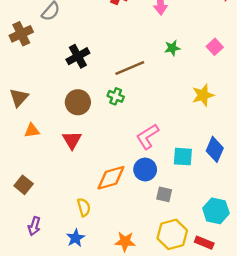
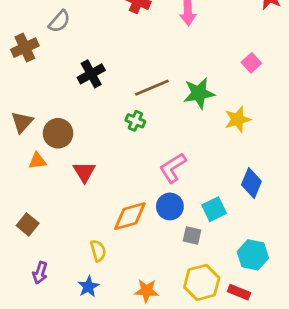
green star: (172, 48) -> (199, 93), moved, size x1.6
brown circle: (78, 102) -> (58, 133), moved
cyan square: (183, 157) -> (214, 209), moved, turned -30

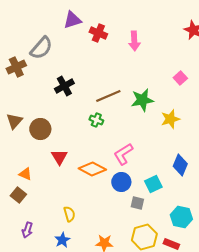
gray semicircle: (59, 21) -> (41, 48), size x1.4
orange triangle: (37, 161) -> (25, 174), moved, turned 32
orange diamond: (130, 216) -> (92, 169), moved, turned 44

